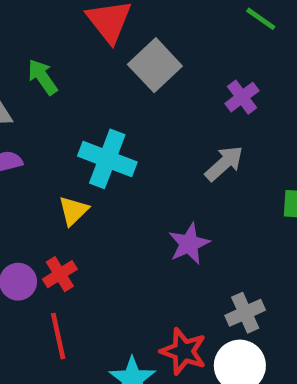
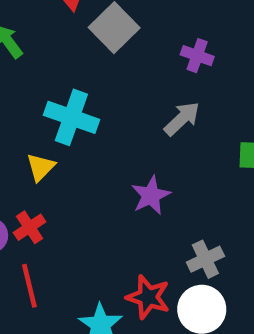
purple cross: (242, 97) -> (197, 56), turned -32

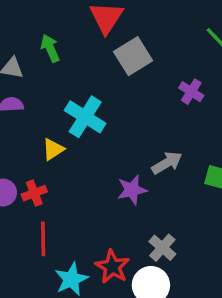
gray arrow: (182, 119) -> (167, 163), moved
gray cross: (205, 259) -> (162, 248), turned -36
red line: (29, 286) -> (43, 239), moved

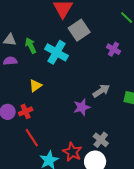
green arrow: (50, 48) -> (31, 46), moved
cyan cross: (85, 117) -> (56, 52), moved
red line: (43, 239) -> (32, 138), turned -30

